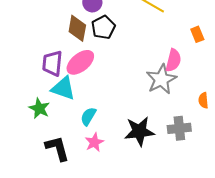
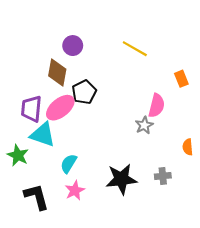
black pentagon: (103, 27) -> (84, 92), moved
gray star: (161, 79) -> (144, 125), size x0.6
gray cross: (179, 128) -> (163, 176), size x0.7

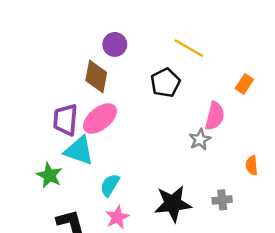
orange rectangle: (181, 79) -> (244, 84), turned 56
black pentagon: (84, 92) -> (165, 83), moved

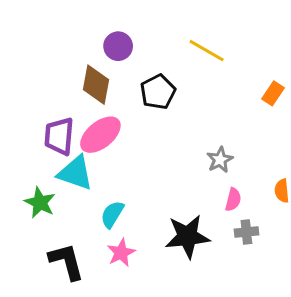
black pentagon: (165, 83) -> (158, 92), moved
pink semicircle: (215, 116) -> (233, 200), moved, size x0.7

